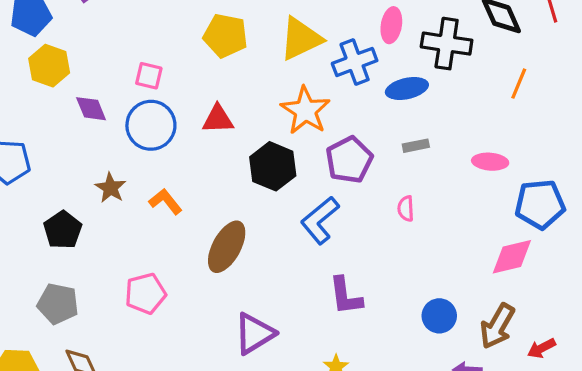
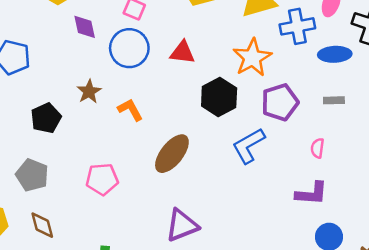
purple L-shape: (346, 296) -> (312, 194), moved, turned -88

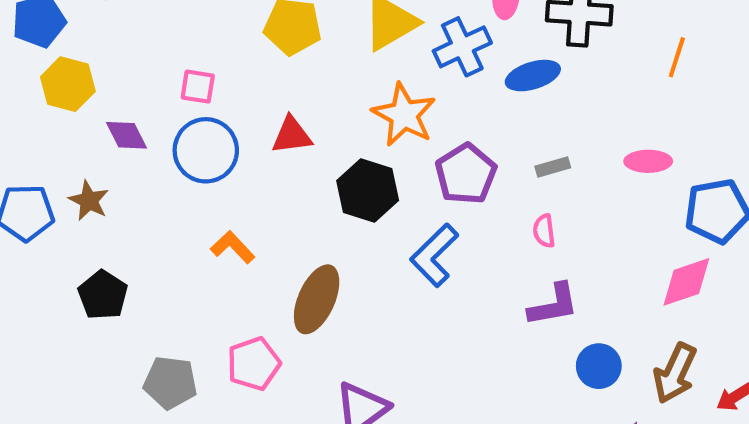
brown star: (89, 92) -> (89, 201), moved
gray rectangle: (334, 100) -> (553, 167), moved
gray pentagon: (32, 175) -> (170, 383), moved
pink pentagon: (102, 179) -> (254, 364), moved

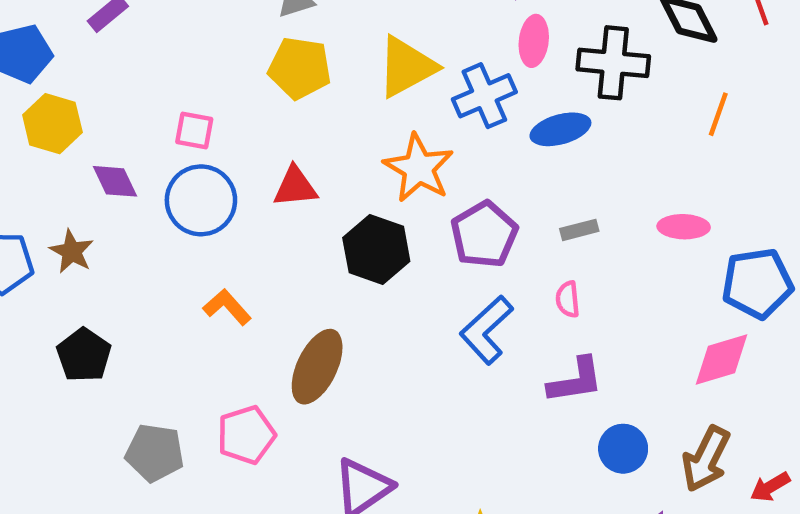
blue L-shape: (434, 255) -> (486, 330), moved

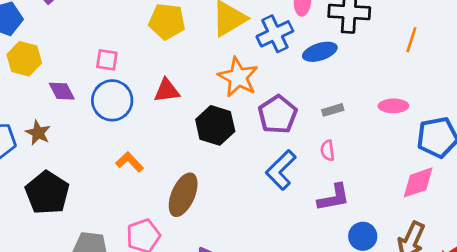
black pentagon: (84, 355) -> (47, 193), size x1.4

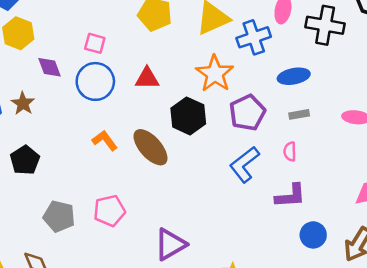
blue ellipse: (320, 52) -> (294, 76), moved
black pentagon: (47, 193) -> (25, 160), size x0.7
brown ellipse: (183, 195) -> (150, 147), moved, turned -72

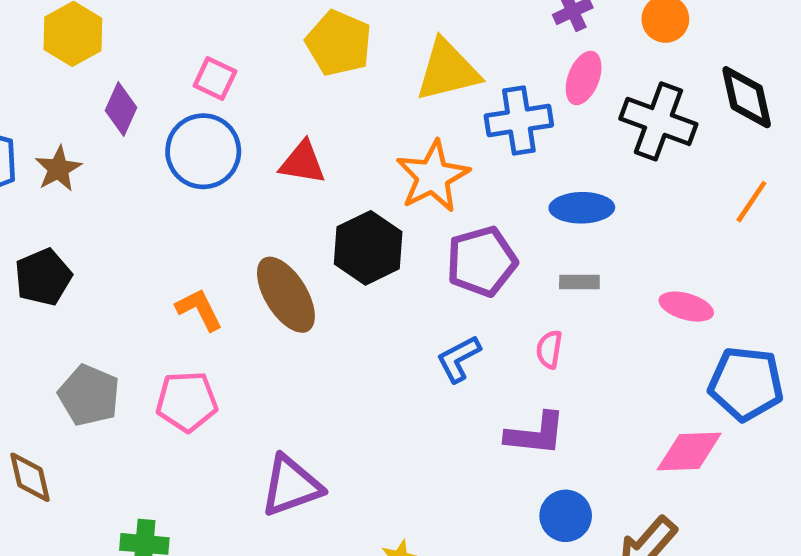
purple diamond: (50, 67) -> (121, 109), turned 35
orange L-shape: (105, 141) -> (199, 310), moved
blue L-shape: (244, 164) -> (459, 359), size x0.7

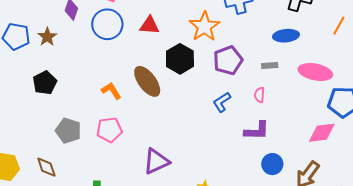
blue ellipse: (582, 208) -> (286, 36), moved
pink ellipse: (686, 307) -> (315, 72), size x1.5

